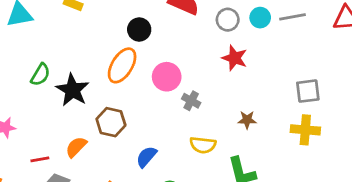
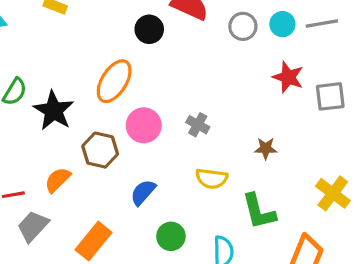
black circle: (139, 29) -> (149, 29), moved
red star: (235, 58) -> (288, 77), moved
pink circle: (167, 77) -> (144, 125), moved
gray square: (308, 91) -> (330, 96), moved
yellow cross: (305, 130) -> (333, 193), moved, turned 32

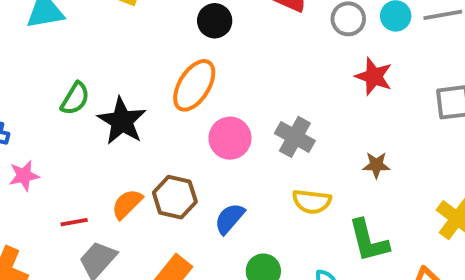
black circle: (149, 29) -> (215, 21), moved
red star: (288, 77) -> (374, 76), moved
gray cross: (198, 125) -> (295, 137), size x1.4
brown hexagon: (100, 150) -> (175, 197), moved

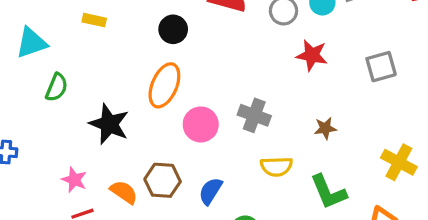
green semicircle: (75, 99) -> (57, 87), moved
pink star: (24, 176) -> (74, 180), moved, turned -30
orange semicircle: (127, 204) -> (124, 192), turned 88

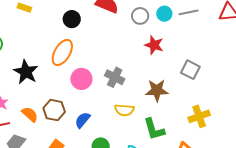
gray square: (381, 67) -> (190, 70), moved, turned 36
brown star: (325, 128) -> (157, 90), size x1.6
yellow cross: (399, 162) -> (199, 116), turned 35

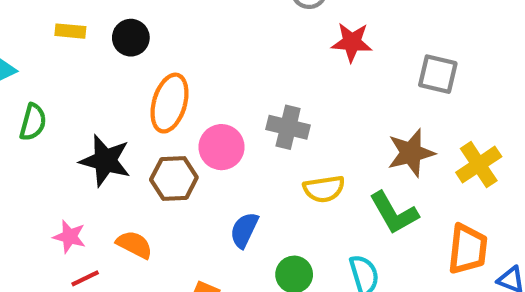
black circle: (72, 19) -> (131, 38), moved
brown star: (157, 90) -> (411, 153), moved
brown hexagon: (54, 110) -> (174, 179), moved

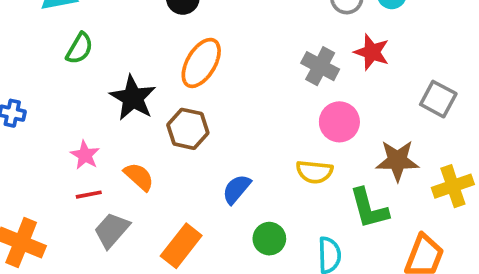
gray cross: (288, 127) -> (320, 66), moved
pink circle: (222, 147) -> (339, 122), moved

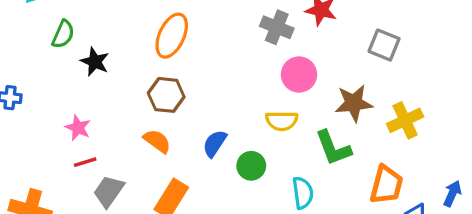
black star: (133, 98) -> (95, 62), moved, size x0.7
orange semicircle: (139, 177) -> (157, 141), moved
green circle: (269, 239) -> (251, 166), moved

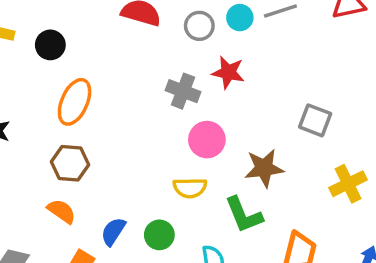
gray square: (384, 45) -> (315, 120), moved
yellow cross: (405, 120) -> (348, 184), moved
blue semicircle: (215, 143) -> (113, 231), moved

